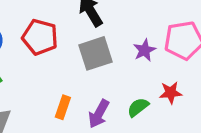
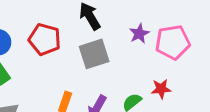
purple star: (145, 50) -> (139, 34), moved

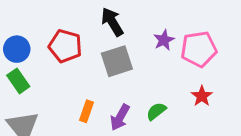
red star: (161, 89) -> (202, 96), moved, turned -30

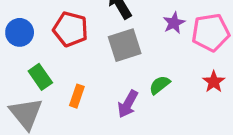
green rectangle: (18, 81) -> (40, 77), moved
orange rectangle: (87, 111) -> (77, 96), moved
green semicircle: (156, 111) -> (160, 85), moved

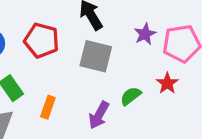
gray square: (125, 45) -> (96, 56), turned 32
red star: (214, 82) -> (167, 83), moved

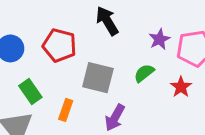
gray square: (96, 56) -> (98, 78), moved
green semicircle: (131, 96) -> (144, 73), moved

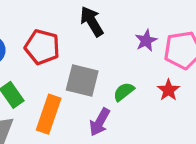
green semicircle: (144, 73) -> (124, 92), moved
orange rectangle: (66, 110) -> (49, 114), size x1.6

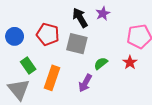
purple star: (146, 41) -> (103, 14), moved
gray square: (82, 81) -> (77, 44), moved

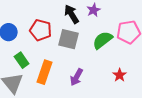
red star: (130, 62) -> (120, 75), moved
green semicircle: (101, 63) -> (103, 40), moved, size x1.5

